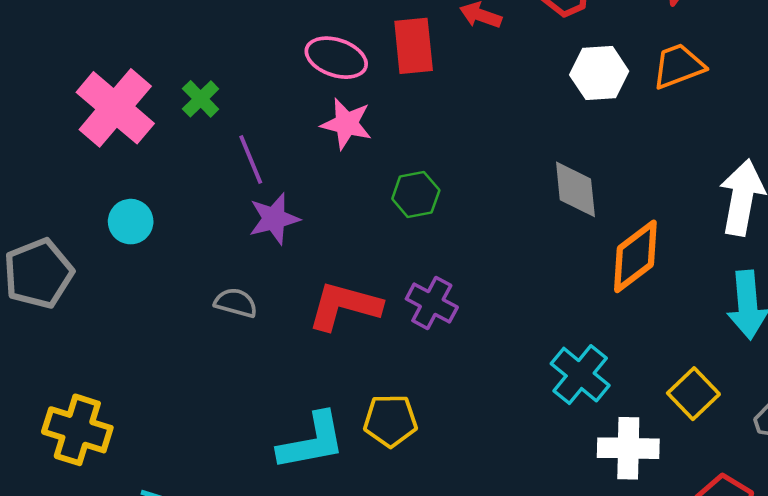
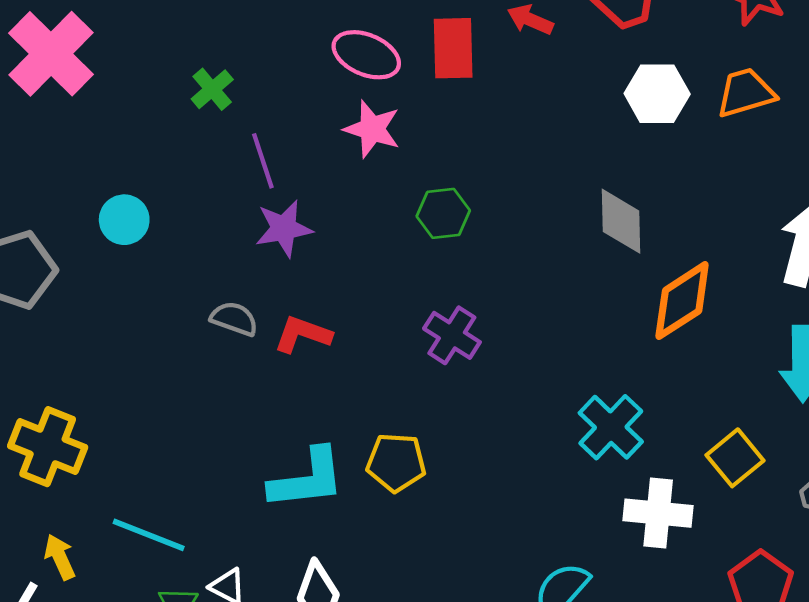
pink cross: (115, 108) -> (51, 54), moved
red L-shape: (344, 306) -> (303, 334), moved, size x0.7

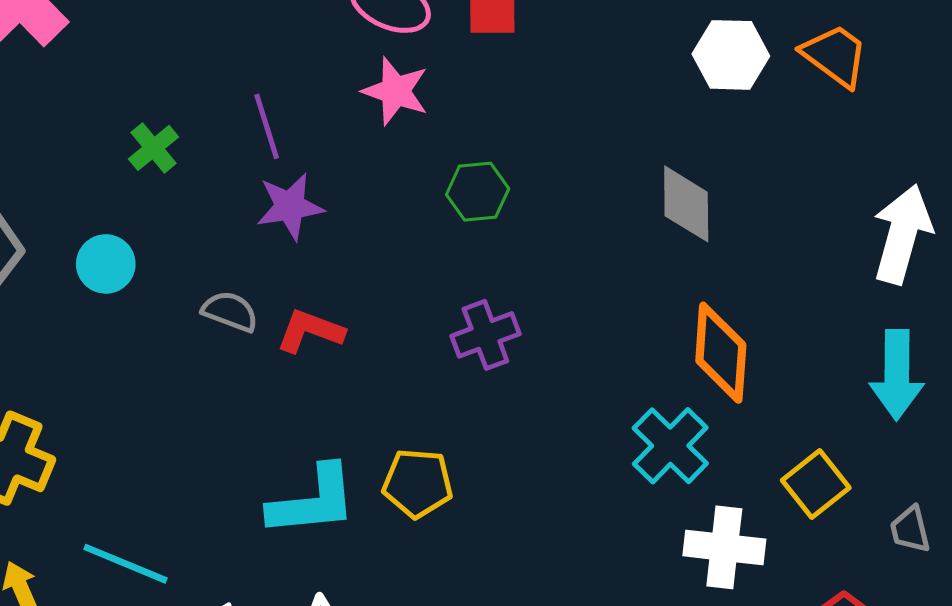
green cross: (212, 89) -> (154, 148), moved
orange trapezoid: (746, 93) -> (835, 55), turned 52
cyan circle: (124, 220) -> (106, 264), moved
orange diamond: (682, 301) -> (721, 353), moved, turned -54
purple cross: (452, 335) -> (485, 335), turned 36

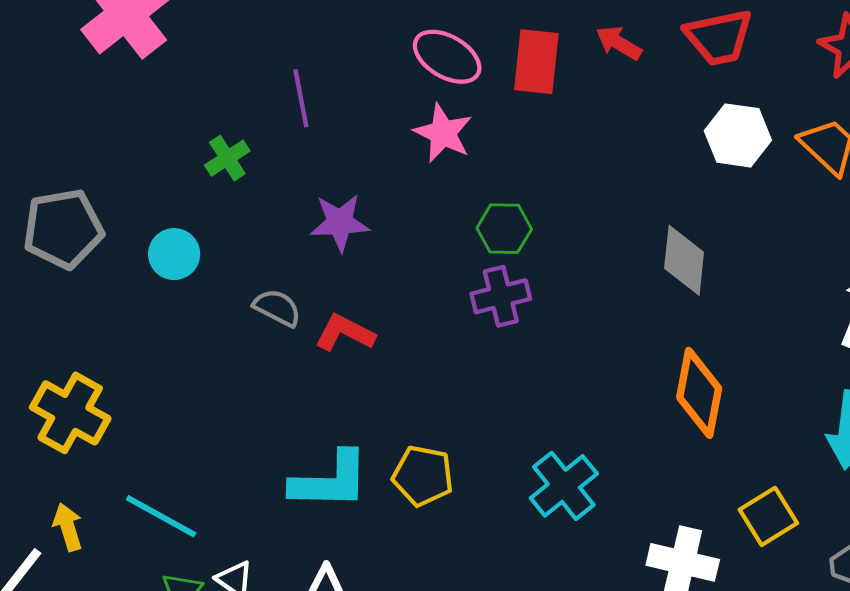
purple line: (267, 126) -> (301, 98), moved
purple cross: (485, 335) -> (501, 296), moved
cyan cross: (670, 446) -> (564, 486), moved

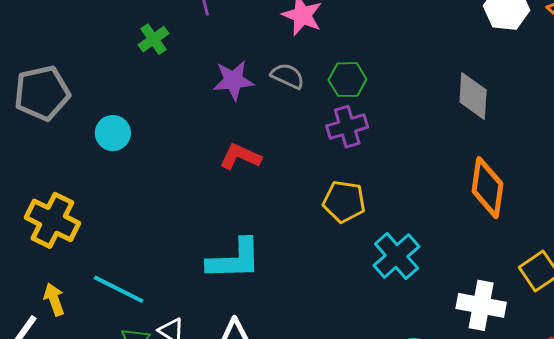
cyan circle: (174, 254) -> (113, 133), moved
gray semicircle: (277, 308) -> (288, 76), moved
yellow pentagon: (423, 476) -> (344, 202), moved

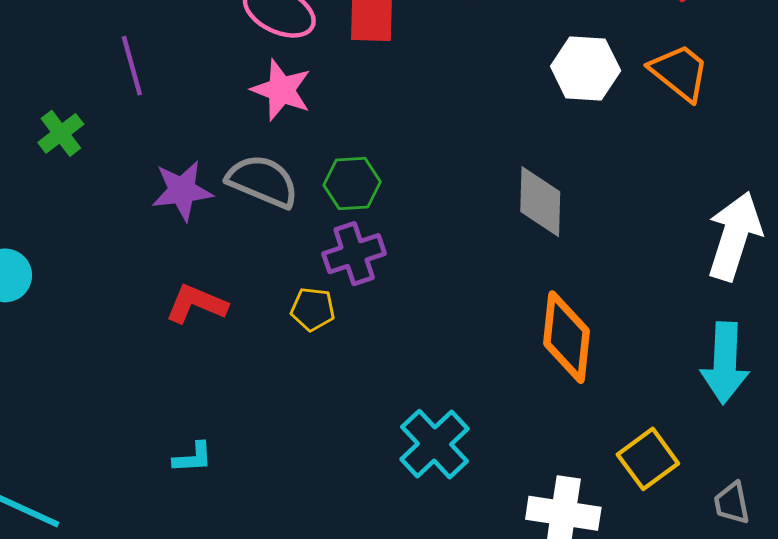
gray semicircle: (288, 76) -> (263, 181), size x1.4
yellow pentagon: (344, 202) -> (313, 309), moved, size x0.7
cyan L-shape: (234, 259) -> (193, 458), size x0.5

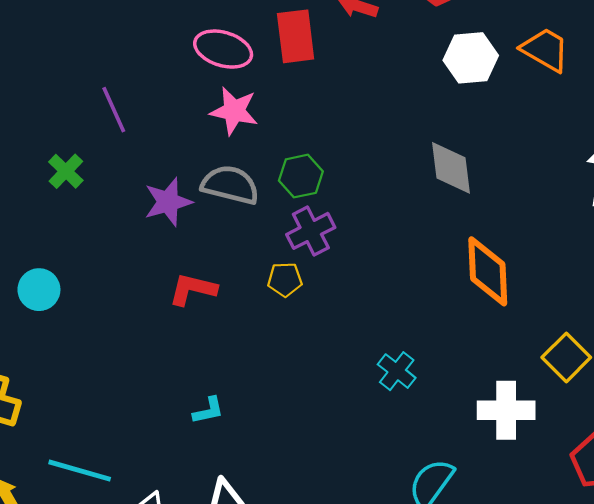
cyan cross: (434, 444) -> (397, 371), size x0.7

